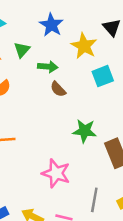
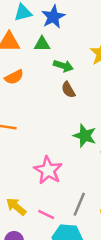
blue star: (51, 25) -> (53, 17), moved
green triangle: (22, 50) -> (42, 44), turned 35

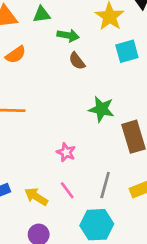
pink star: (48, 170) -> (66, 152), size x0.6
pink line: (46, 214) -> (67, 190), moved, turned 35

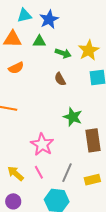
green arrow: (68, 35) -> (63, 53), moved
pink star: (66, 152) -> (42, 144), size x1.6

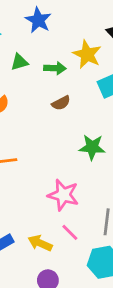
blue star: (49, 19) -> (38, 20), moved
brown semicircle: (60, 79) -> (61, 103), turned -72

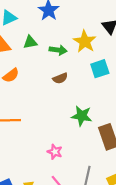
pink star: (63, 195) -> (55, 152), size x0.6

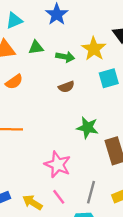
pink star: (55, 152) -> (58, 165), size x1.6

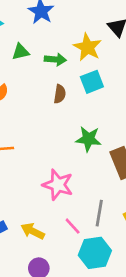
cyan square: (109, 78) -> (92, 82), moved
brown semicircle: (66, 87) -> (60, 94), turned -56
pink line: (59, 197) -> (73, 226), moved

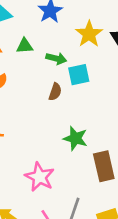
yellow star: (87, 47) -> (89, 34), moved
cyan square: (92, 82) -> (79, 75), moved

